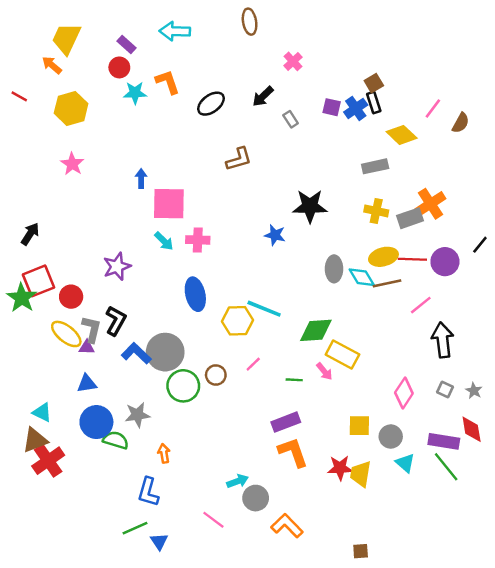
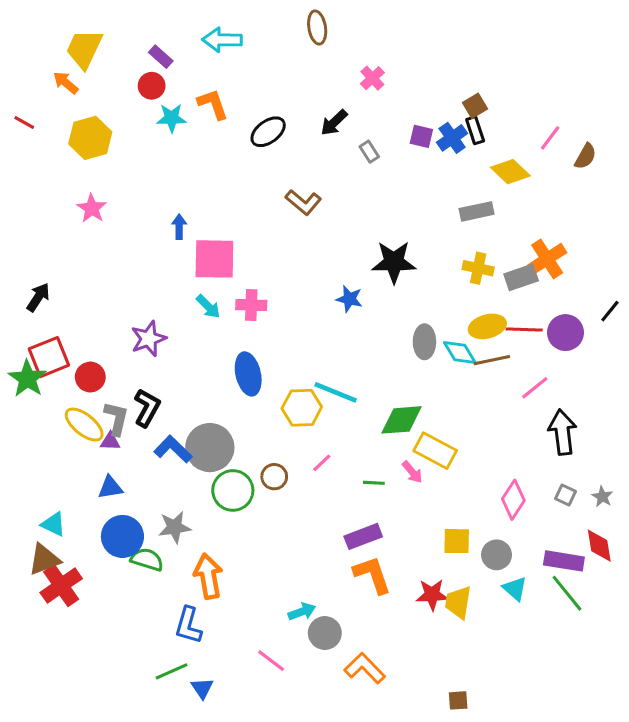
brown L-shape: (239, 159) -> (303, 202), turned 56
orange arrow: (164, 453) -> (208, 576), size x1.8

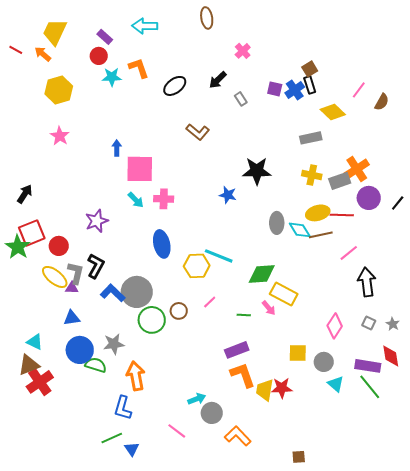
red line: (24, 123) -> (16, 50), moved
purple circle: (565, 333) -> (369, 198), moved
yellow trapezoid: (458, 602) -> (265, 390), moved

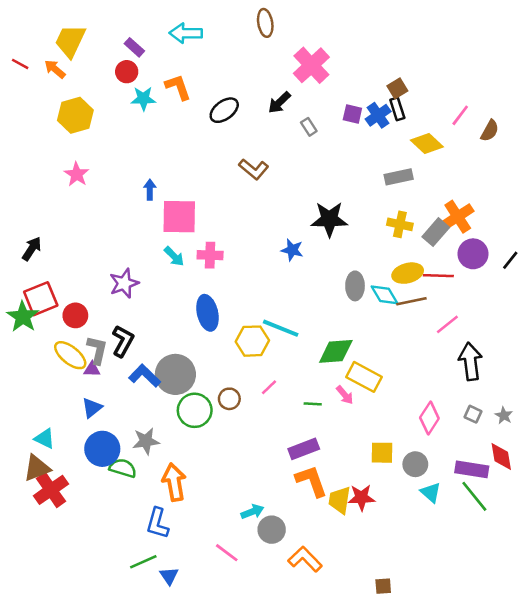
pink cross: (243, 51) -> (311, 65), size x1.8
gray rectangle: (340, 181) -> (436, 232), turned -30
blue triangle: (72, 318) -> (92, 408), turned -30

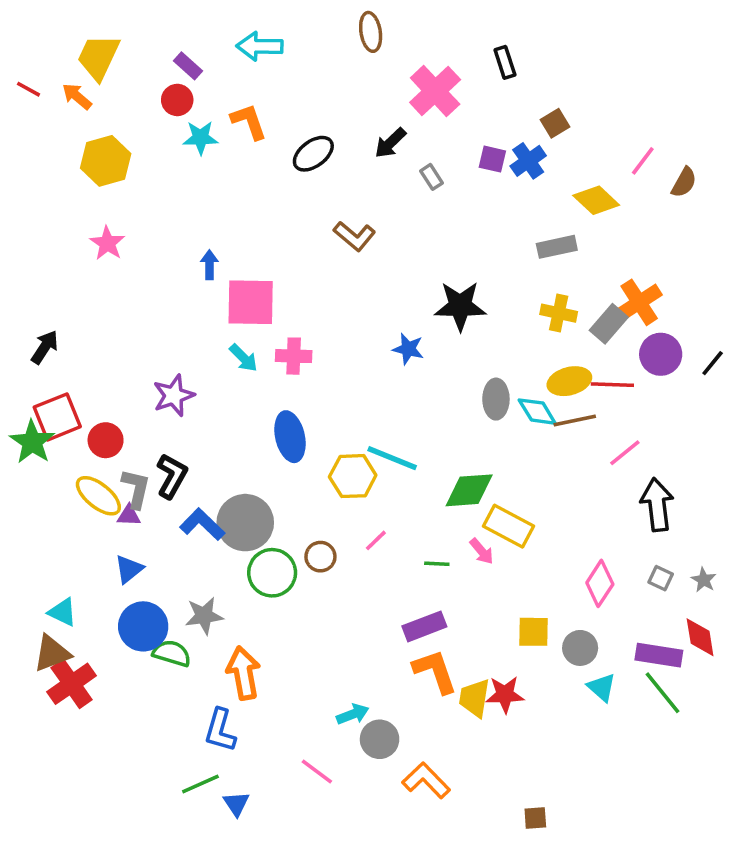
black rectangle: (397, 109) -> (505, 62), moved

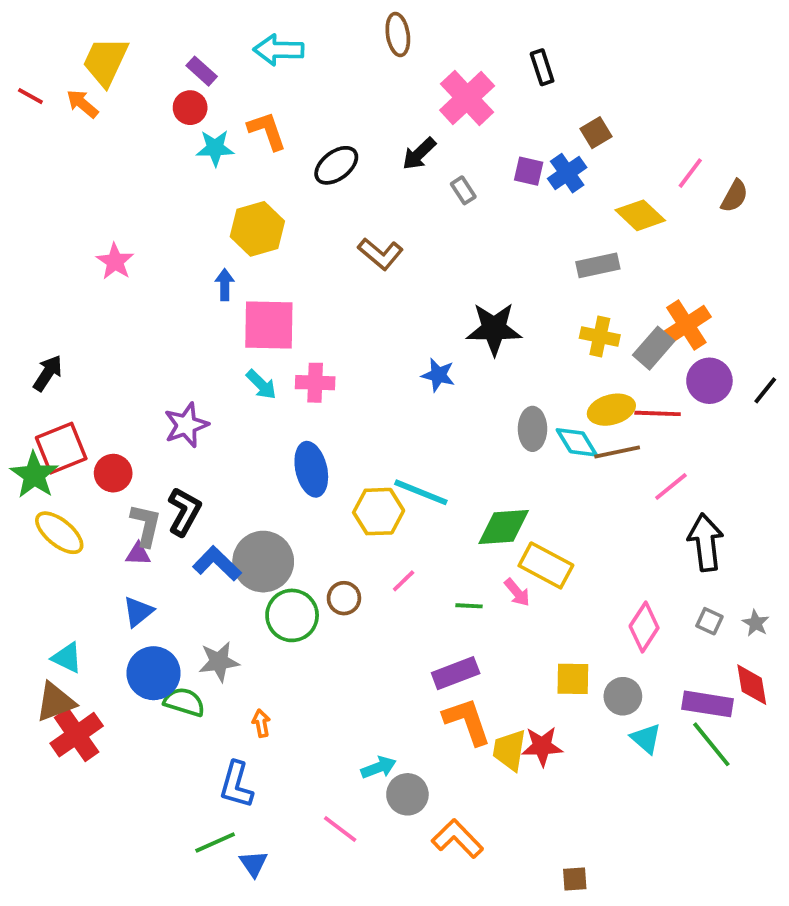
yellow hexagon: (106, 161) -> (257, 229), moved
yellow ellipse: (98, 496) -> (59, 533), moved
orange arrow: (243, 673) -> (261, 723), size x0.5

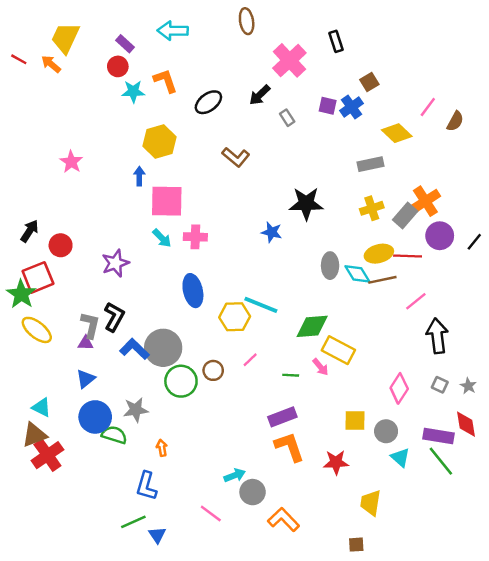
yellow cross: (600, 337) -> (372, 208), turned -30
red circle: (113, 473) -> (61, 245), moved
yellow trapezoid: (509, 750) -> (371, 503), moved

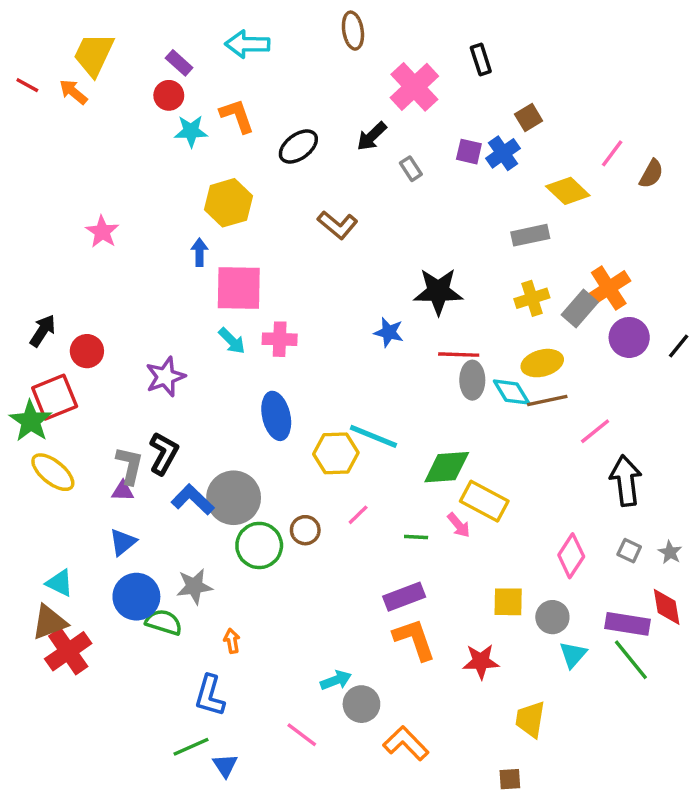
red line: (408, 256) -> (459, 355), moved
cyan triangle: (400, 457) -> (573, 655), turned 30

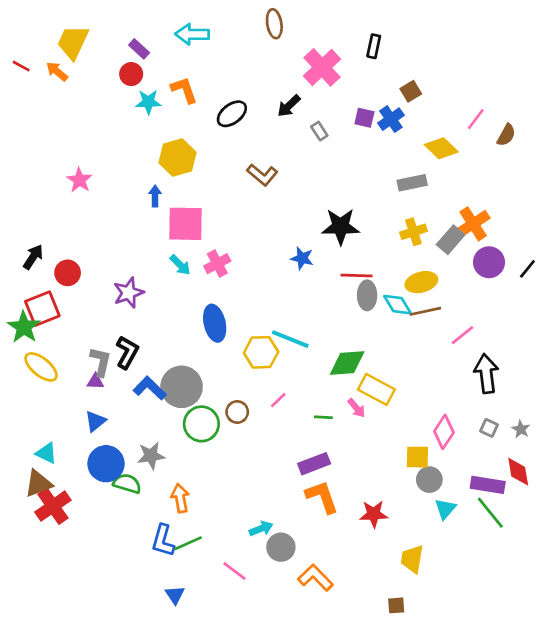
black rectangle: (481, 60) -> (374, 46), turned 30
pink cross: (280, 339) -> (217, 264), turned -30
yellow square: (508, 602) -> (417, 457), moved
orange arrow: (232, 641) -> (180, 498), size x1.5
green line: (191, 747) -> (188, 543), moved

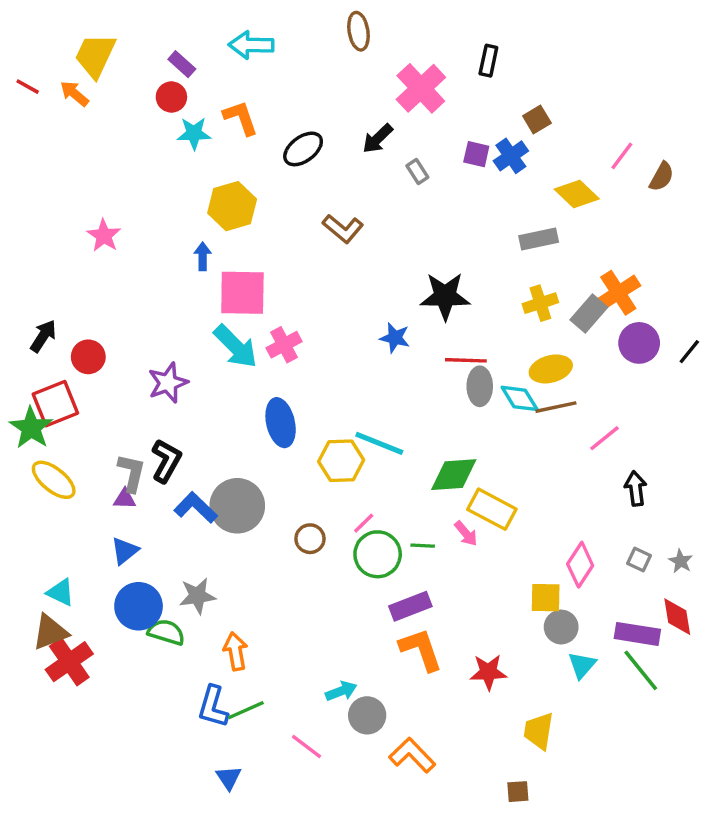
cyan arrow: (180, 265) -> (236, 346), size x1.6
black arrow: (486, 374) -> (636, 488), size x0.7
green circle: (201, 424) -> (378, 554), moved

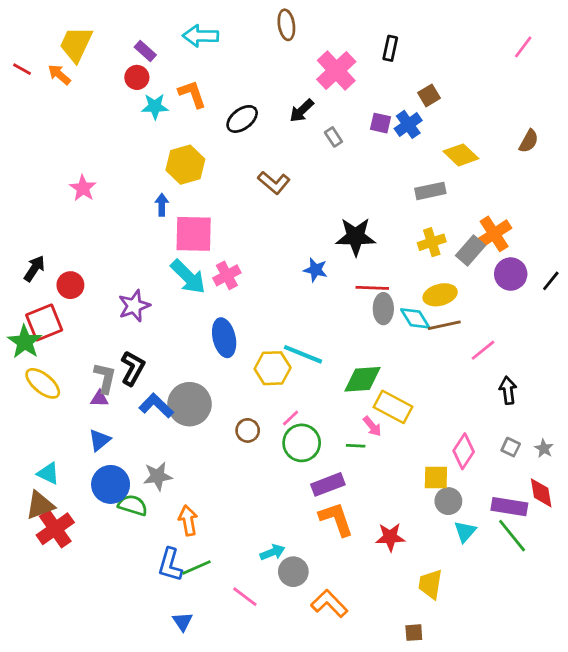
pink line: (622, 156) -> (523, 47), moved
green line: (423, 546) -> (356, 446), moved

